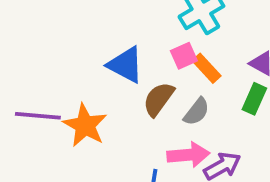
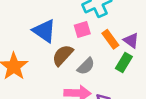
orange rectangle: (207, 68) -> (110, 39), moved

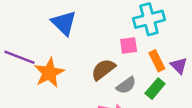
blue triangle: (44, 31) -> (64, 23), moved
green rectangle: (124, 62) -> (155, 89), moved

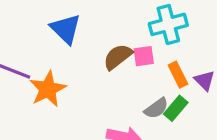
brown semicircle: (103, 69) -> (118, 57), moved
gray semicircle: (126, 85) -> (156, 108), moved

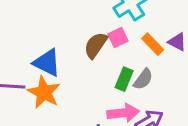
blue triangle: (66, 29) -> (47, 63), moved
green rectangle: (176, 108) -> (124, 79), moved

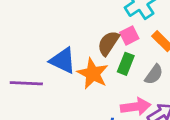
green rectangle: (124, 79) -> (126, 64), moved
orange star: (44, 92) -> (93, 74), moved

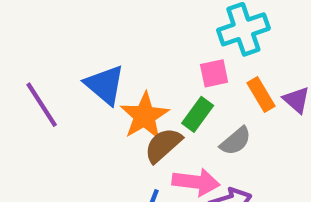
brown semicircle: (108, 43) -> (163, 145), moved
purple line: (26, 83) -> (42, 105), turned 40

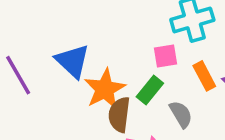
gray semicircle: (236, 141) -> (181, 114), turned -84
brown semicircle: (163, 145) -> (119, 115), turned -44

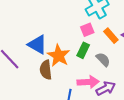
brown semicircle: (119, 115) -> (46, 70), moved

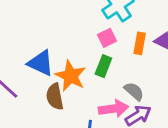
orange rectangle: (111, 36) -> (140, 43), turned 56
gray semicircle: (103, 59) -> (134, 91), moved

